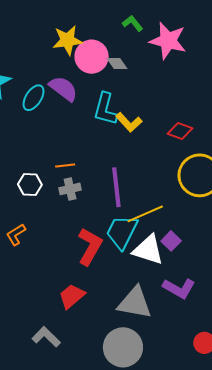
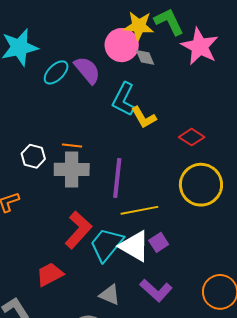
green L-shape: (133, 23) -> (169, 22), size x1.5
yellow star: (68, 40) -> (139, 26), moved
gray cross: (70, 189) -> (72, 169), size x1.6
cyan trapezoid: (122, 232) -> (107, 245), moved
gray triangle: (135, 303) -> (110, 295), size x0.6

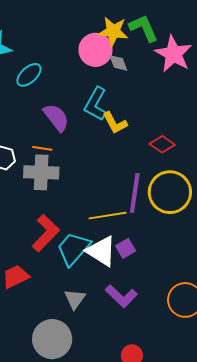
purple semicircle: (87, 70) -> (56, 118), moved
purple line: (117, 178) -> (135, 193), moved
gray triangle: (110, 295) -> (75, 299), turned 40

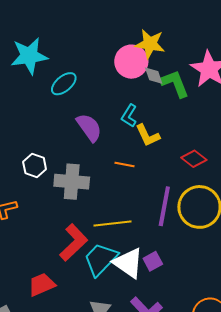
green L-shape: (144, 28) -> (175, 84), moved
cyan L-shape: (96, 104) -> (129, 116), size x0.7
orange line: (42, 148) -> (125, 165), moved
yellow line: (108, 216) -> (112, 223), moved

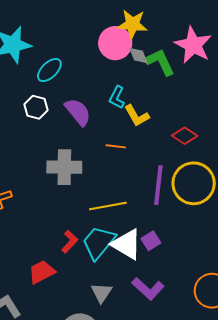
white hexagon: (35, 166) -> (36, 107), moved
red L-shape: (74, 242) -> (70, 242), moved, size x0.6

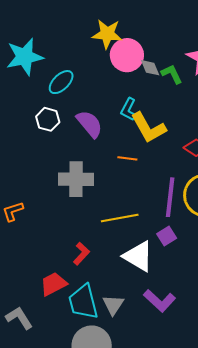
yellow star: (132, 24) -> (107, 34), moved
green L-shape: (160, 62) -> (172, 74), size x0.7
yellow L-shape: (137, 116) -> (148, 128), size x1.4
purple square: (151, 241) -> (167, 236), moved
cyan trapezoid: (99, 242) -> (83, 302), moved, turned -54

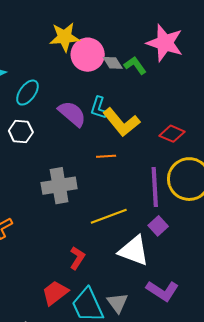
purple semicircle: (90, 124) -> (72, 114), moved

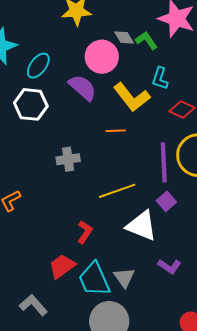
pink circle: (88, 55) -> (102, 57), moved
cyan L-shape: (99, 108) -> (160, 78), moved
white hexagon: (21, 132) -> (31, 104), size x1.4
gray cross: (59, 186) -> (68, 159), size x0.7
purple L-shape: (162, 291) -> (169, 266), size x0.7

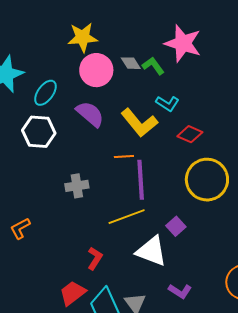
pink circle: (102, 57) -> (96, 70), moved
cyan L-shape: (160, 78) -> (167, 103), turned -75
purple line: (164, 162) -> (141, 180), moved

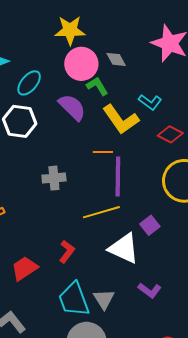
green L-shape: (153, 66) -> (97, 86), moved
red trapezoid: (73, 293) -> (25, 268), moved

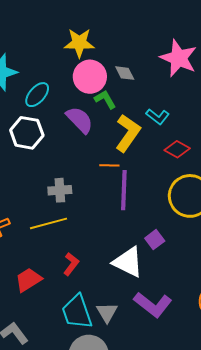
yellow L-shape: (121, 119) -> (128, 133), turned -111
yellow line: (101, 212) -> (48, 223), moved
purple L-shape: (150, 290) -> (153, 305), size x1.6

